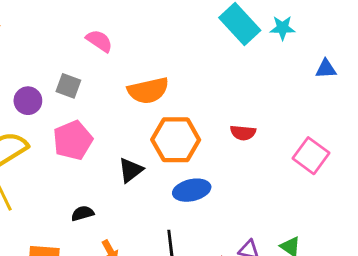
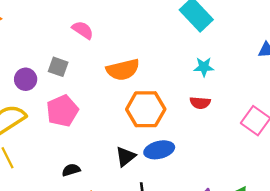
cyan star: (282, 28) -> (204, 67), moved
black triangle: (131, 170) -> (126, 157), moved

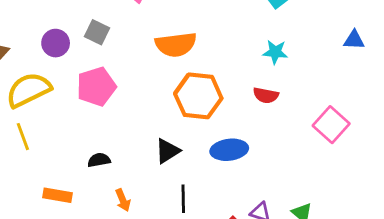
blue ellipse: (159, 150) -> (229, 150), moved

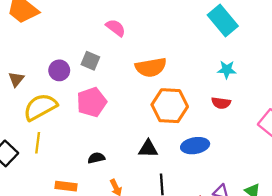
yellow line: (23, 137) -> (38, 143), turned 30
black triangle: (167, 151) -> (148, 149), turned 36

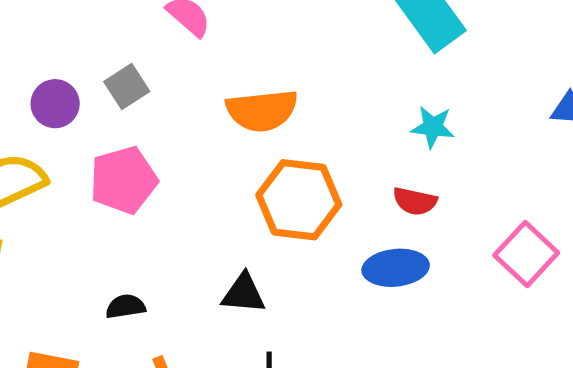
gray square: (90, 61) -> (127, 87), turned 30
blue ellipse: (195, 146) -> (396, 268), moved

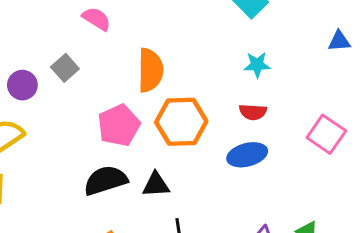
orange semicircle: (262, 110) -> (150, 70), turned -75
pink pentagon: (123, 180) -> (119, 125), moved
black semicircle: (126, 306) -> (106, 180), moved, size x1.8

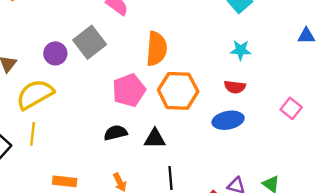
gray square: (65, 68) -> (90, 42), size x1.5
pink square: (326, 134) -> (291, 108), size x0.7
black semicircle: (106, 180) -> (116, 133), size x0.7

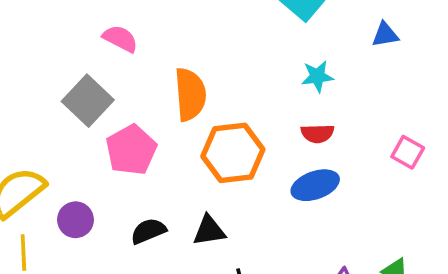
blue triangle: (306, 36) -> (385, 35), moved
purple circle: (55, 53) -> (75, 220), moved
pink pentagon: (129, 90) -> (131, 150), moved

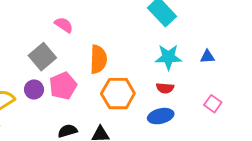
blue triangle: (385, 35) -> (207, 57), moved
cyan star: (317, 76) -> (168, 57), size x1.5
purple circle: (75, 220) -> (34, 89), moved

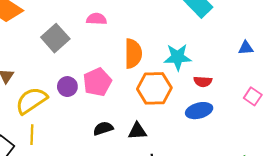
pink semicircle: (64, 25) -> (96, 19), turned -30
gray square: (42, 57) -> (55, 38), moved
cyan star: (168, 57) -> (178, 57), moved

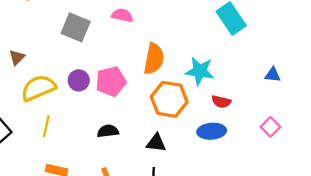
gray square: (55, 38) -> (76, 27), turned -36
black triangle: (137, 131) -> (156, 143), moved
yellow line: (32, 135) -> (46, 126), moved

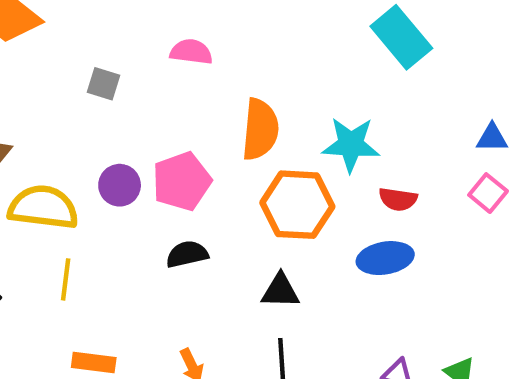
gray square: (76, 27) -> (104, 84), size x0.6
yellow semicircle: (38, 88) -> (43, 207), turned 36
pink square: (270, 127) -> (488, 193), moved
black semicircle: (108, 131) -> (187, 254), moved

